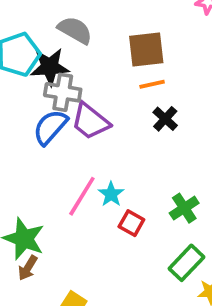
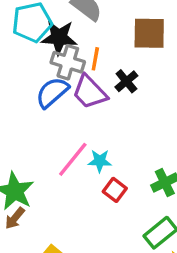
orange line: (152, 84) -> (95, 59), moved, turned -75
black cross: (165, 119) -> (126, 81), moved
cyan star: (111, 194) -> (100, 161), turned 30

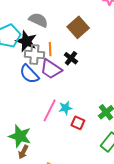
brown square: (149, 33) -> (78, 27), turned -30
black star: (59, 37) -> (26, 41), turned 30
blue semicircle: (52, 92) -> (29, 74), turned -80

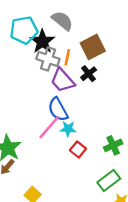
brown square: (78, 27) -> (93, 47), moved
blue semicircle: (29, 74) -> (58, 109), moved

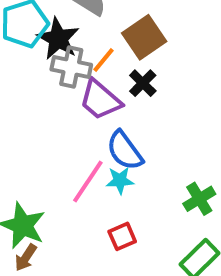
orange line: (67, 57) -> (103, 60), turned 35
blue semicircle: (58, 109) -> (125, 151), moved
red square: (78, 149) -> (122, 236), moved, turned 35

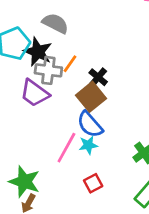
brown square: (144, 37) -> (91, 97), moved
purple trapezoid: (100, 100) -> (35, 93), moved

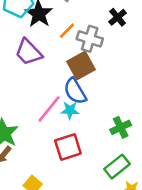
gray cross: (48, 70) -> (90, 39), moved
black cross: (98, 77) -> (118, 17), moved
red square: (93, 183) -> (68, 147), size x1.5

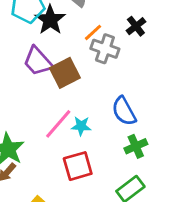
orange line: (67, 31) -> (93, 32), moved
brown square: (81, 65) -> (65, 73), moved
blue semicircle: (75, 91) -> (124, 111), moved

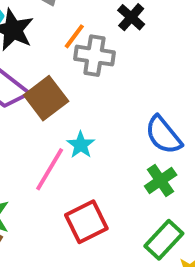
blue semicircle: (124, 111) -> (163, 135), moved
cyan star: (81, 126) -> (81, 145), moved, turned -30

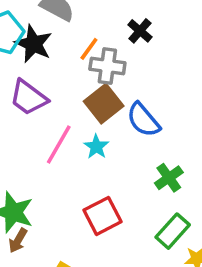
brown square: (46, 98) -> (104, 104), moved
blue semicircle: (163, 135) -> (143, 120), moved
pink line: (50, 169) -> (59, 145), moved

